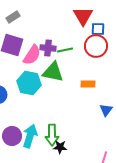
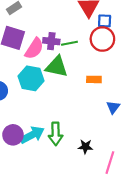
cyan arrow: (30, 136) -> (32, 135), turned 45
black star: (60, 147) -> (85, 147), moved

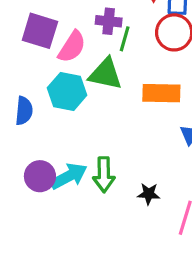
purple cross: (51, 41) -> (109, 21), moved
green line: (69, 43) -> (125, 39), turned -63
orange rectangle: (94, 79) -> (161, 93), size x1.6

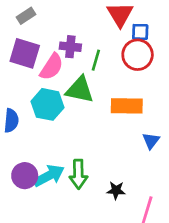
purple cross: (109, 21) -> (70, 47), moved

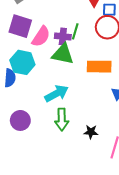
purple cross: (70, 47) -> (63, 37), moved
cyan hexagon: (48, 104) -> (22, 62), moved
cyan arrow: (49, 176) -> (57, 94), moved

